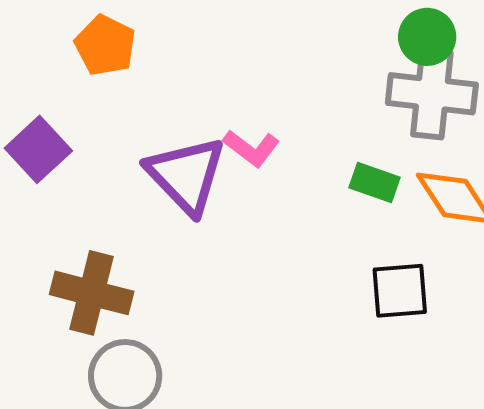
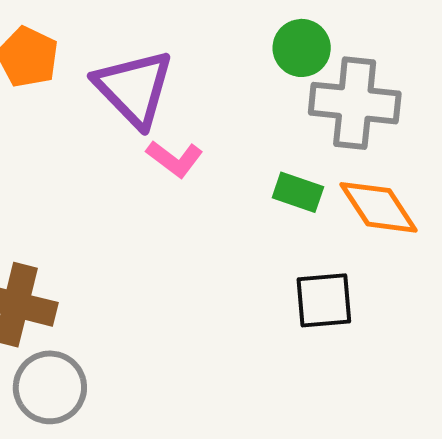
green circle: (427, 37) -> (302, 48), moved
purple triangle: (186, 175) -> (134, 88), moved

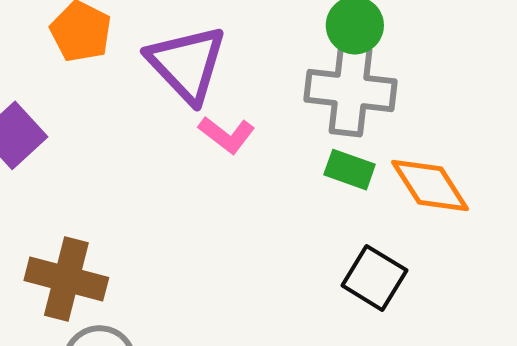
gray cross: (355, 103) -> (351, 90), moved
black square: (324, 300) -> (374, 278), turned 36

